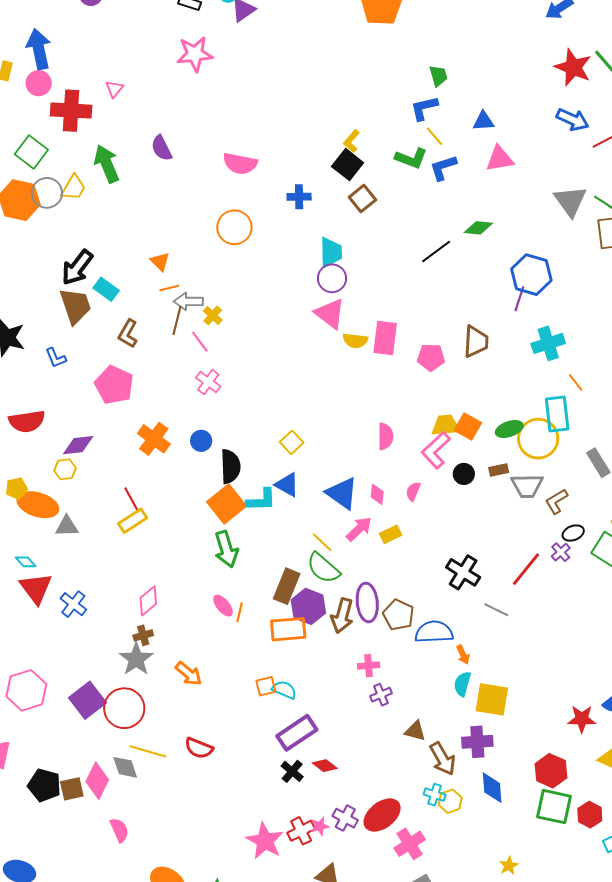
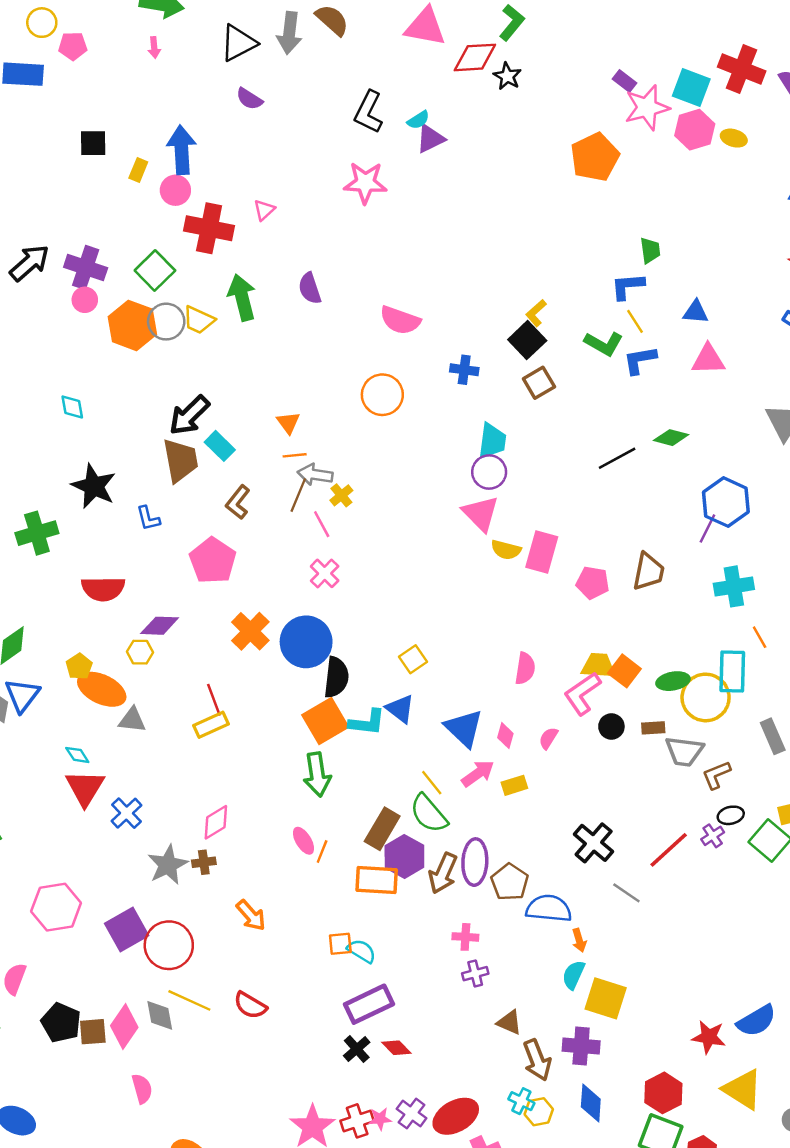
yellow trapezoid: (74, 188) -> (199, 320), turned 76
blue circle: (201, 441) -> (306, 642), size x2.0
yellow pentagon: (16, 488) -> (79, 666), turned -30
gray star: (136, 659) -> (168, 865), moved

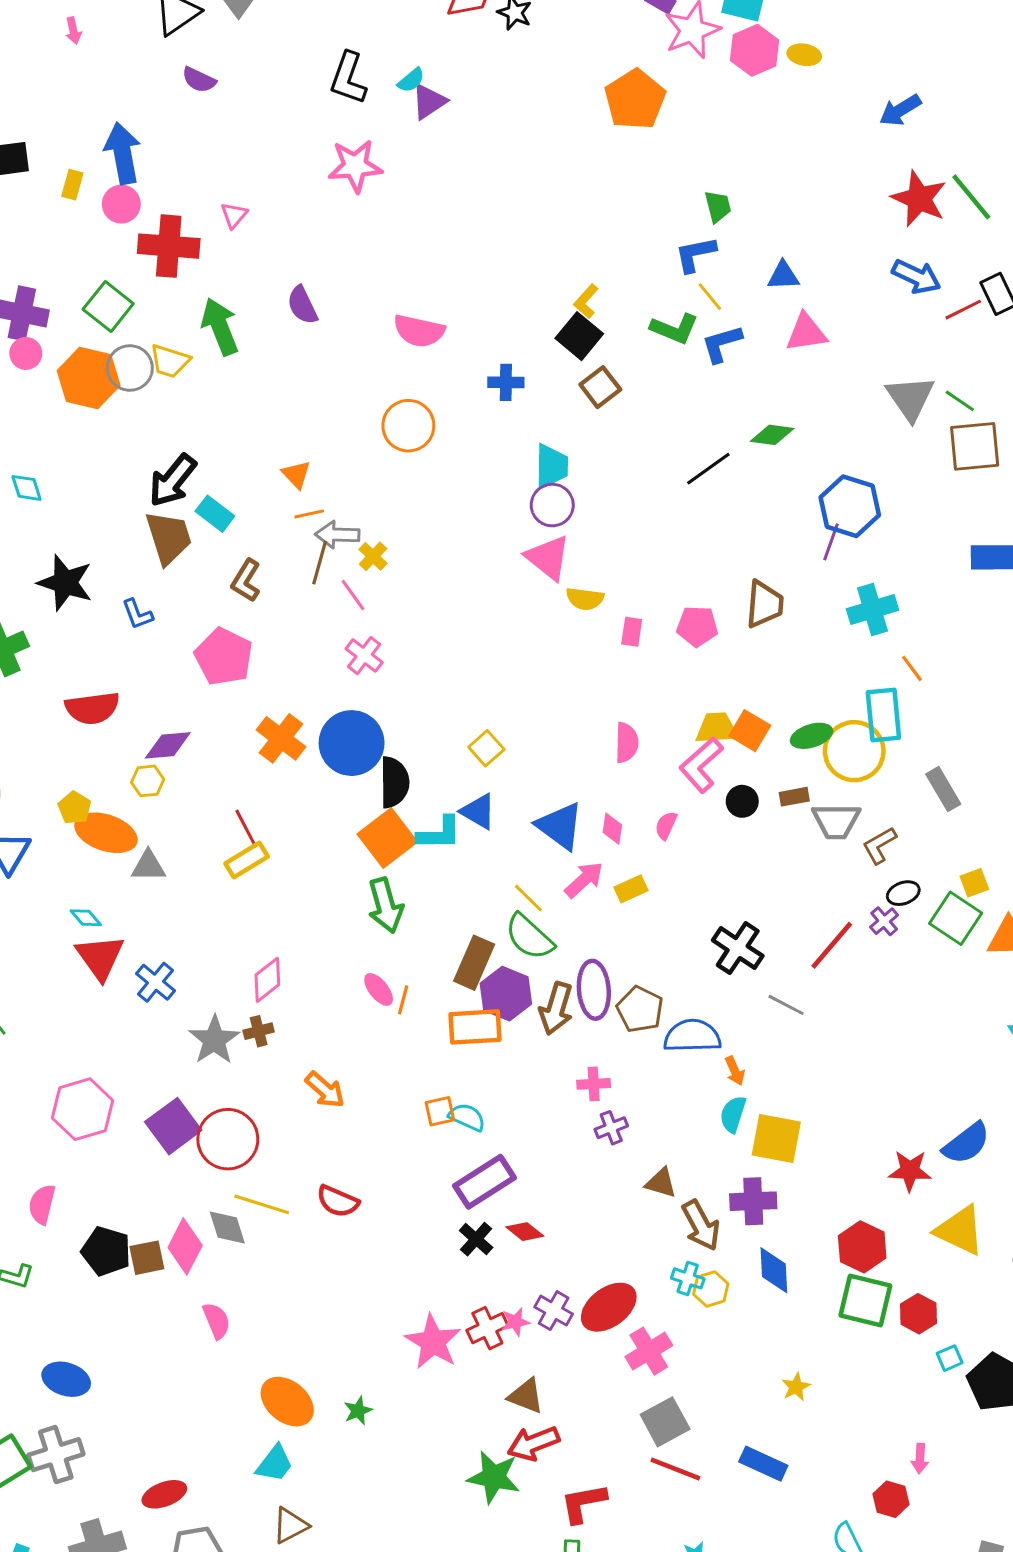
pink rectangle: (542, 552) -> (632, 632), moved, size x0.6

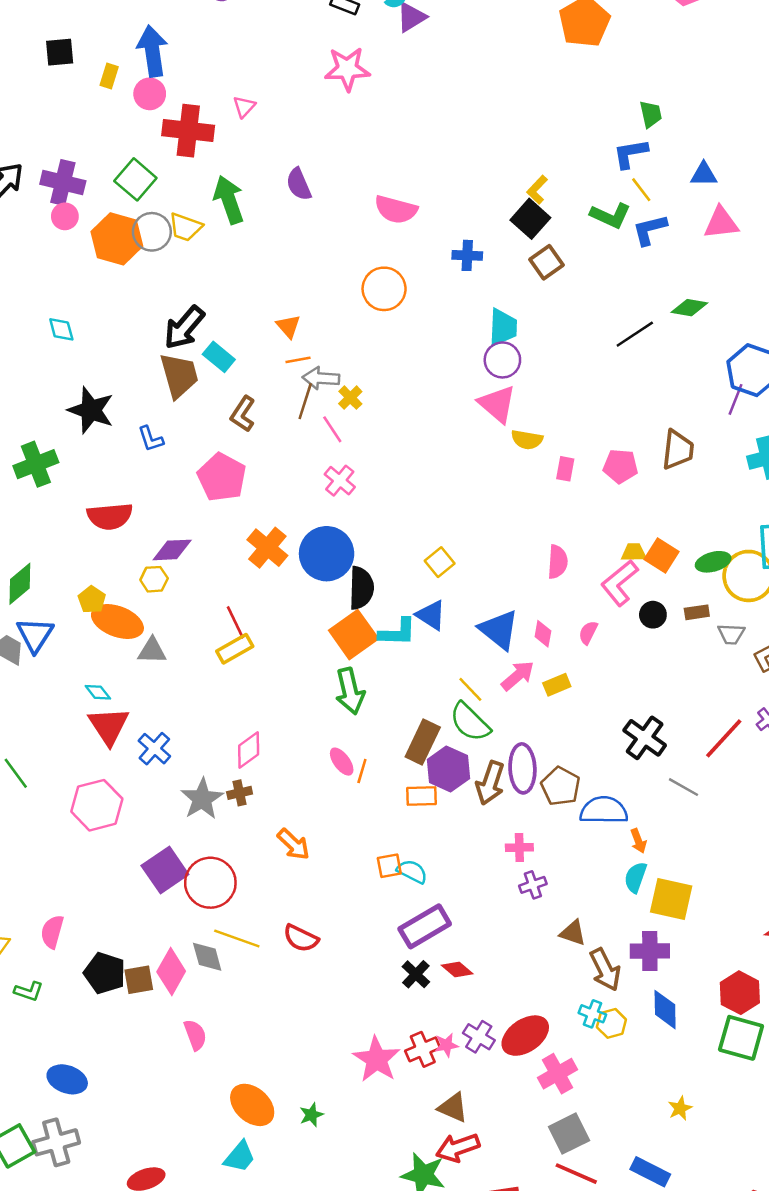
yellow trapezoid: (717, 728) -> (634, 552), size x0.7
gray trapezoid: (836, 821) -> (731, 634), size x0.7
orange rectangle: (475, 1027) -> (422, 796), size x0.7
pink hexagon: (83, 1109) -> (97, 805), moved

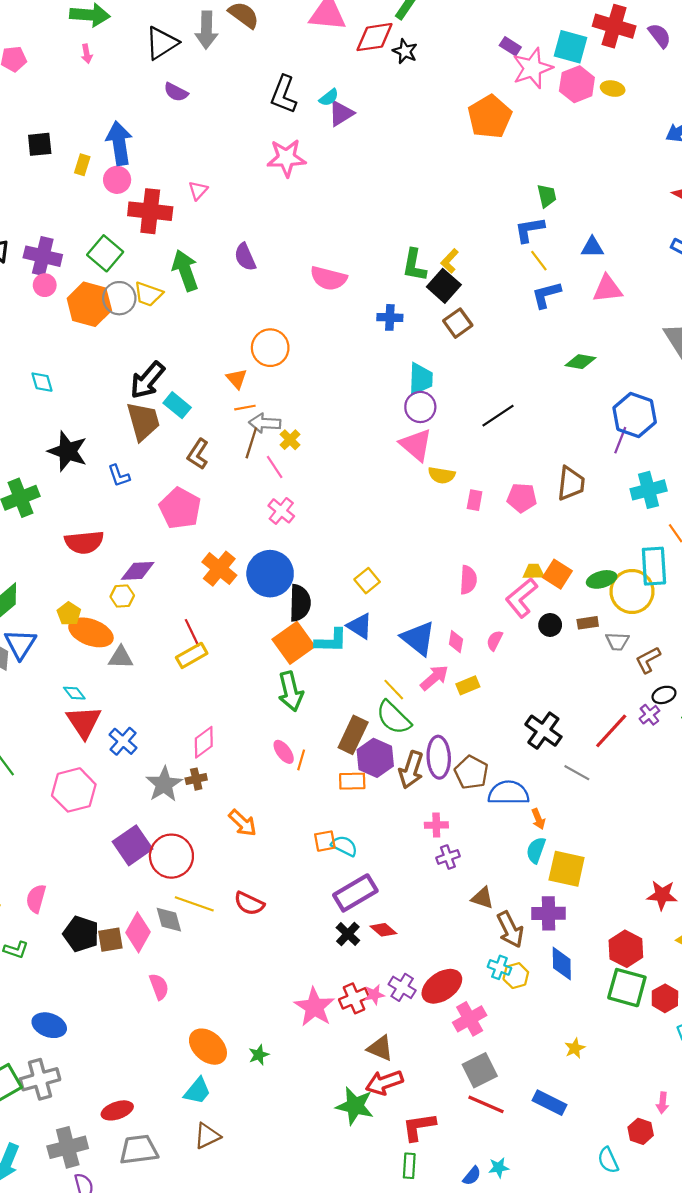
green L-shape: (611, 216) -> (414, 265), moved, turned 76
orange circle: (384, 289) -> (270, 348), moved
black line: (635, 334) -> (498, 416), moved

